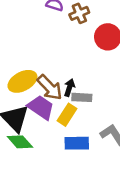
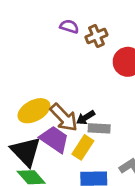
black arrow: (69, 88) -> (86, 118), turned -140

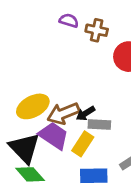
brown cross: (96, 36) -> (97, 30), turned 35
brown arrow: (64, 118) -> (63, 113), turned 112

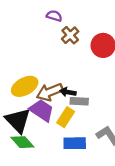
brown cross: (97, 30) -> (70, 35), moved, turned 36
black arrow: (86, 113) -> (68, 92), turned 42

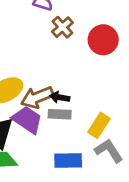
gray rectangle: (79, 101) -> (60, 114), moved
yellow rectangle: (66, 117) -> (99, 125), moved

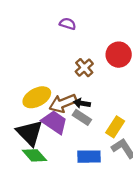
brown cross: (62, 27) -> (84, 68), moved
gray rectangle: (60, 114) -> (82, 117), turned 30

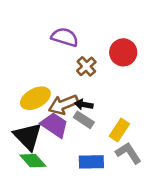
purple semicircle: (68, 24) -> (65, 37), moved, size x1.5

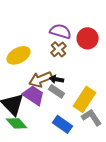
purple semicircle: (65, 37) -> (61, 31), moved
yellow ellipse: (35, 98) -> (19, 55), moved
yellow rectangle: (119, 130) -> (85, 99), size x1.4
blue rectangle: (91, 162) -> (63, 124), turned 36

